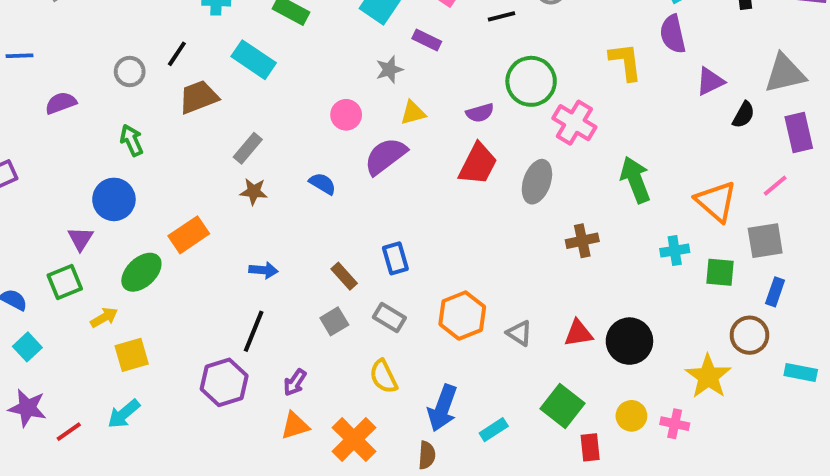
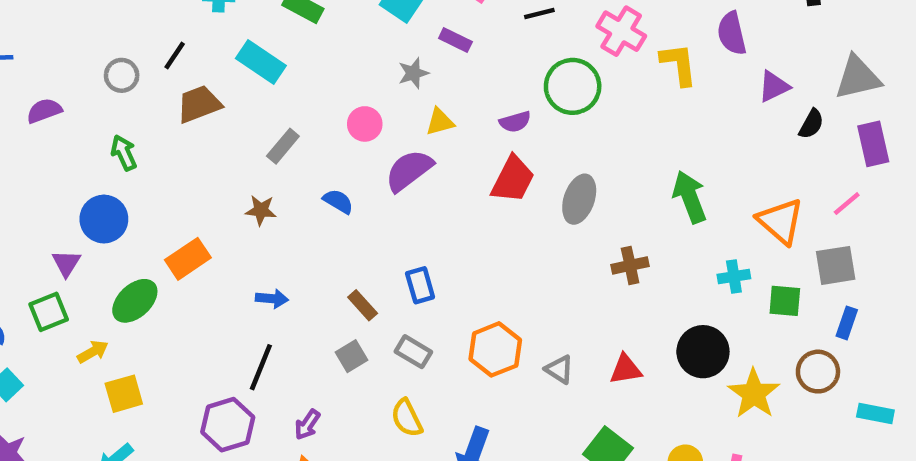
pink cross: (574, 123) -> (621, 31), moved
gray rectangle: (248, 148) -> (283, 146), moved
black circle: (629, 341) -> (703, 352), moved
yellow star: (708, 376) -> (754, 394), moved

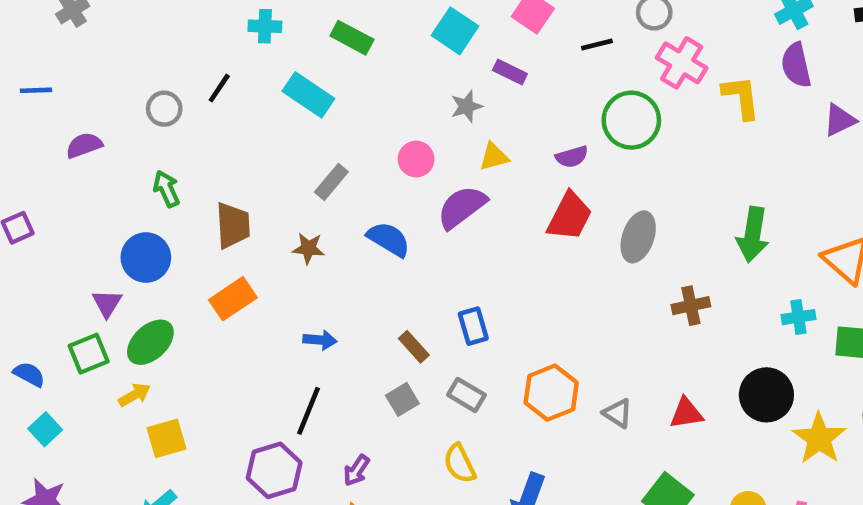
brown trapezoid: (199, 104) -> (233, 225), moved, turned 108
green arrow: (690, 197) -> (753, 235), turned -150
blue semicircle: (338, 201) -> (389, 239), size x1.4
green ellipse: (135, 301) -> (150, 342), moved

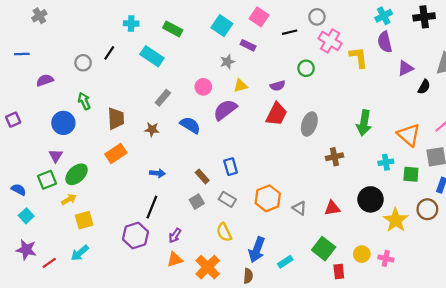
green circle: (631, 120) -> (306, 68), size x0.6
blue circle: (146, 257) -> (63, 123), moved

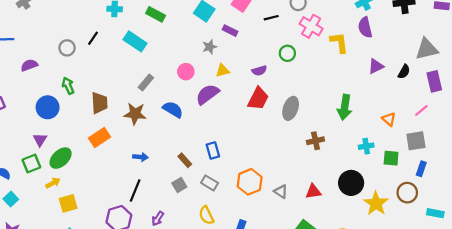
purple triangle: (405, 68) -> (376, 66), moved
brown star: (152, 129) -> (135, 114), size x1.5
orange triangle: (409, 135) -> (389, 119), size x0.6

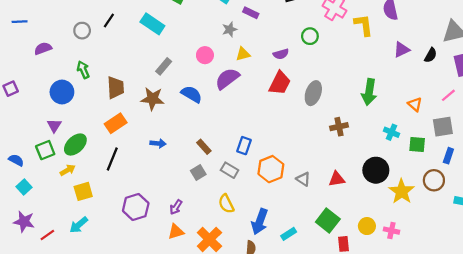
cyan cross: (366, 146) -> (391, 132), turned 32
blue rectangle: (213, 150) -> (244, 146), moved, turned 35
black line: (135, 190) -> (112, 159), moved

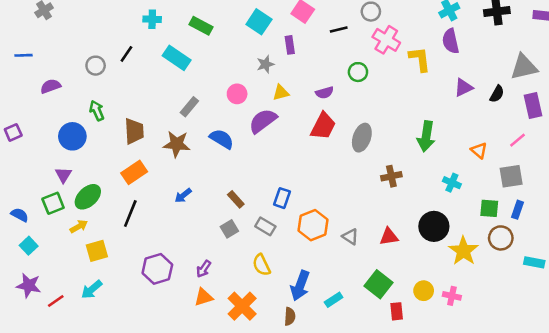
purple rectangle: (251, 13) -> (290, 45), turned 56
blue arrow: (158, 143) -> (183, 196), turned 136
green square: (417, 145) -> (489, 208), moved

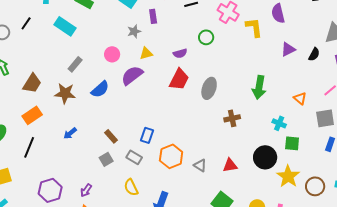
brown trapezoid: (134, 131) -> (32, 83), turned 35
blue semicircle: (222, 139) -> (100, 89), turned 108
green square: (489, 208) -> (292, 143), moved
brown circle: (501, 238) -> (315, 186), moved

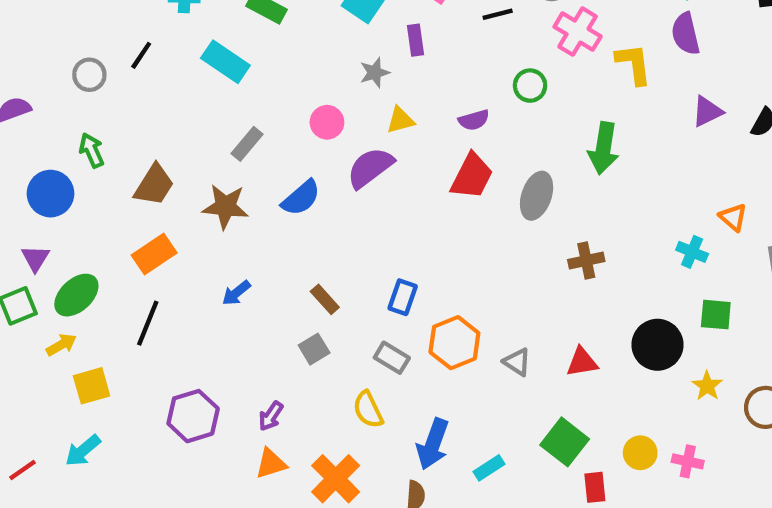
green arrow: (259, 87) -> (603, 148), moved
cyan cross: (279, 123) -> (692, 252), moved
gray rectangle: (134, 157) -> (392, 358), moved
yellow star: (288, 176) -> (707, 386), size x0.6

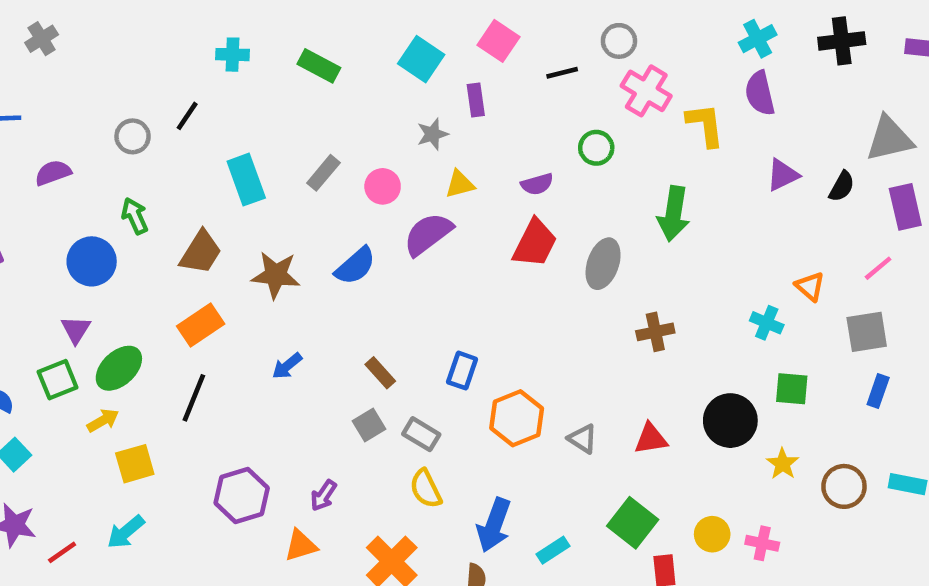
cyan rectangle: (225, 62) -> (246, 180), moved, turned 36
gray rectangle: (247, 144) -> (323, 173), moved
gray rectangle: (392, 358) -> (421, 434), moved
orange triangle: (271, 464) -> (301, 546), moved

